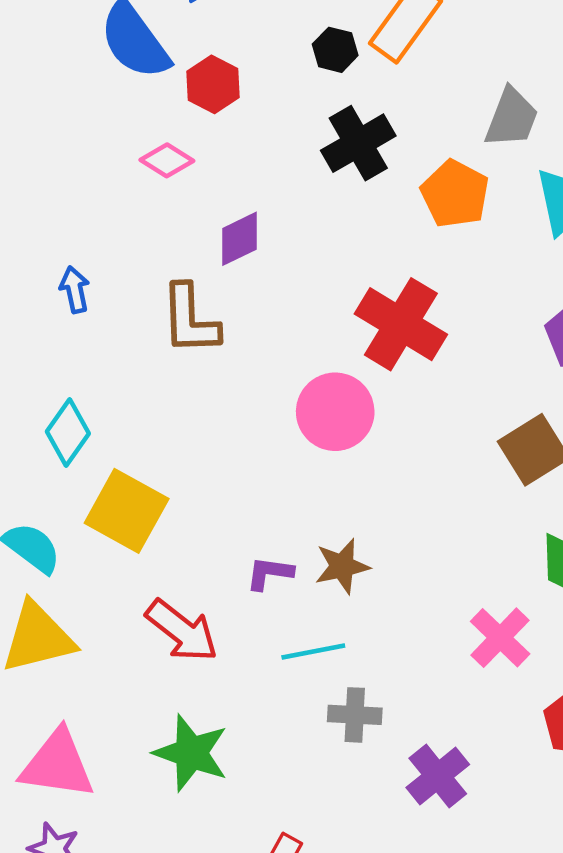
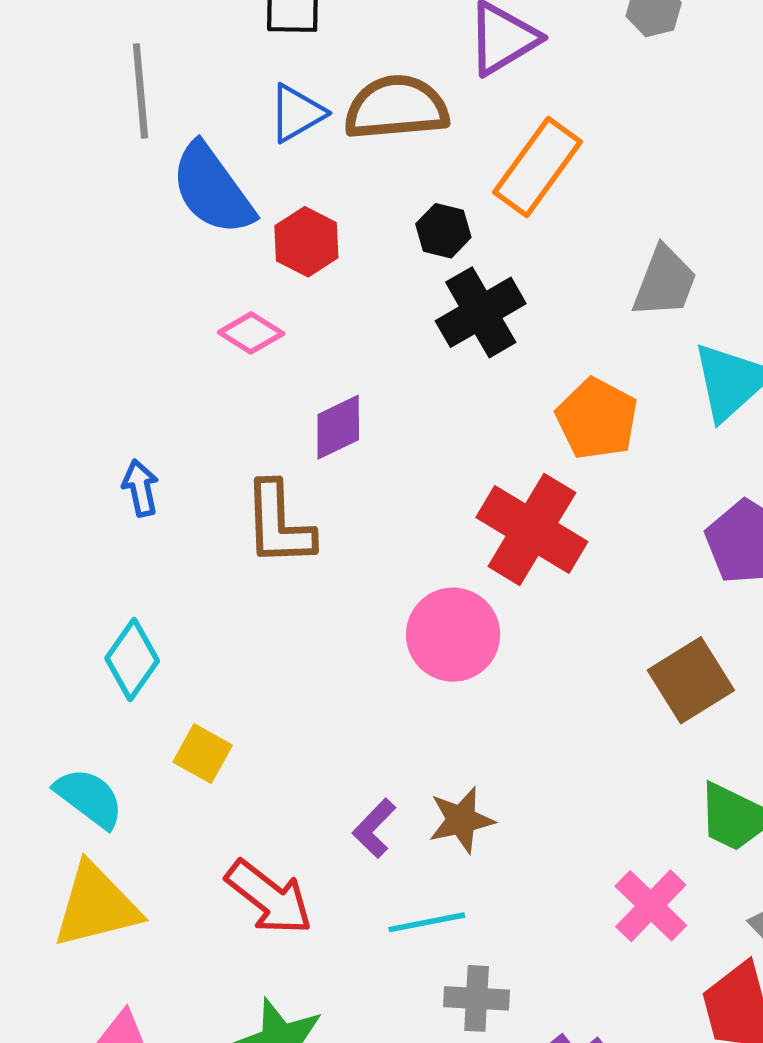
black hexagon: (335, 50) -> (443, 231), moved
orange pentagon: (455, 194) -> (597, 419), moved
yellow square: (127, 511) -> (203, 754), size x0.6
purple L-shape: (269, 573) -> (374, 828), turned -54

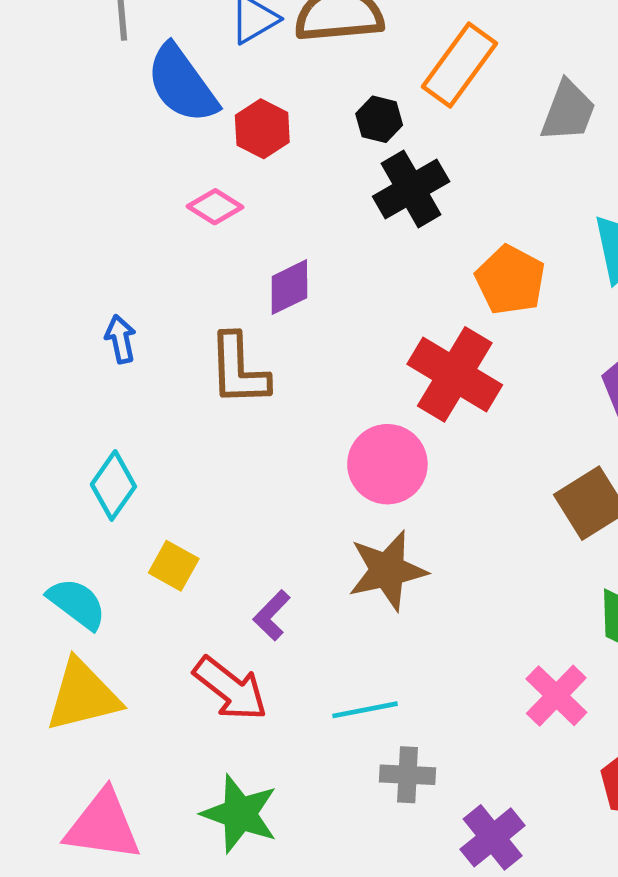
gray trapezoid: (665, 282) -> (568, 111), moved
brown star: (461, 820) -> (387, 570), moved, size x1.4
purple L-shape: (374, 828) -> (272, 615), moved

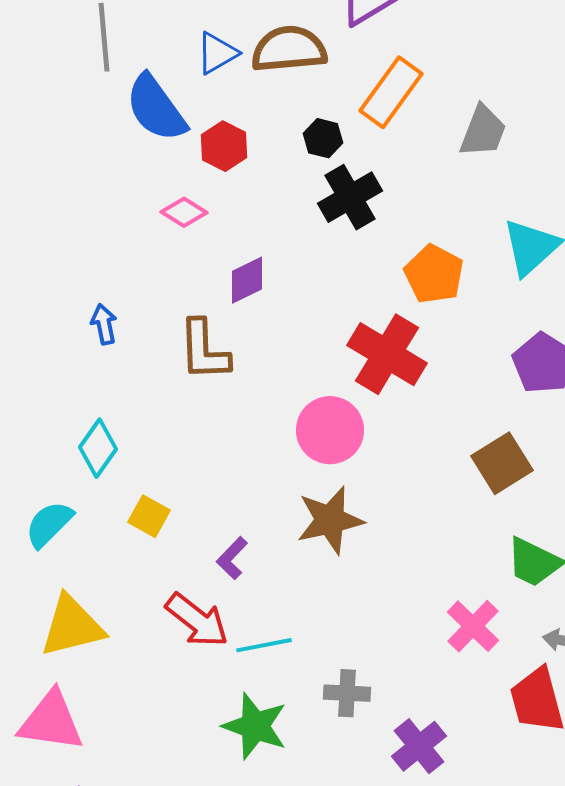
cyan semicircle: (77, 604) -> (49, 524), moved, turned -82
cyan line: (365, 710) -> (264, 645), moved
green star: (240, 814) -> (255, 726), moved
pink triangle: (103, 826) -> (51, 721), moved

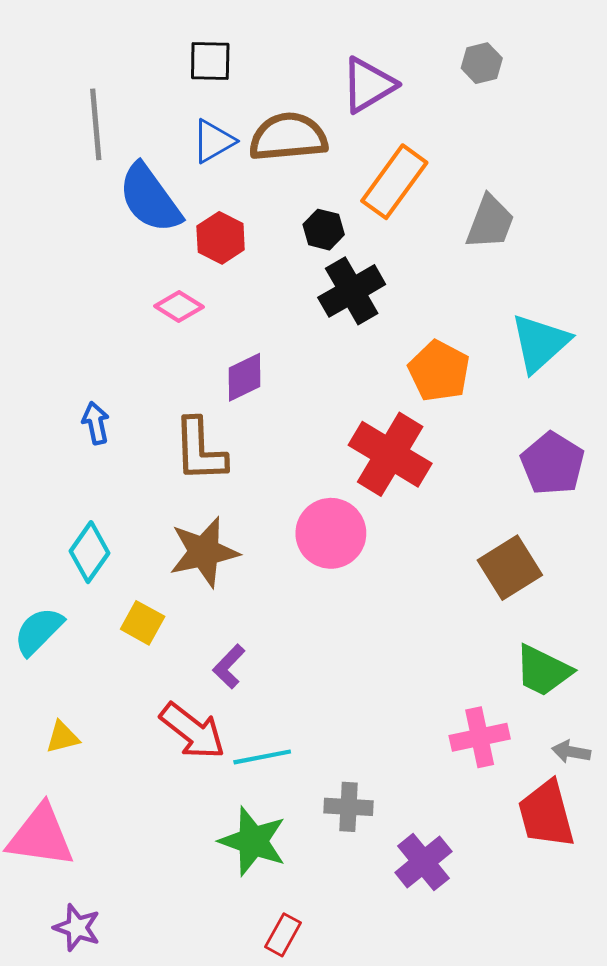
brown star: (330, 520) -> (204, 552), moved
yellow triangle: (72, 626) -> (62, 737), size x0.5
pink cross: (473, 626) -> (480, 737), turned 34

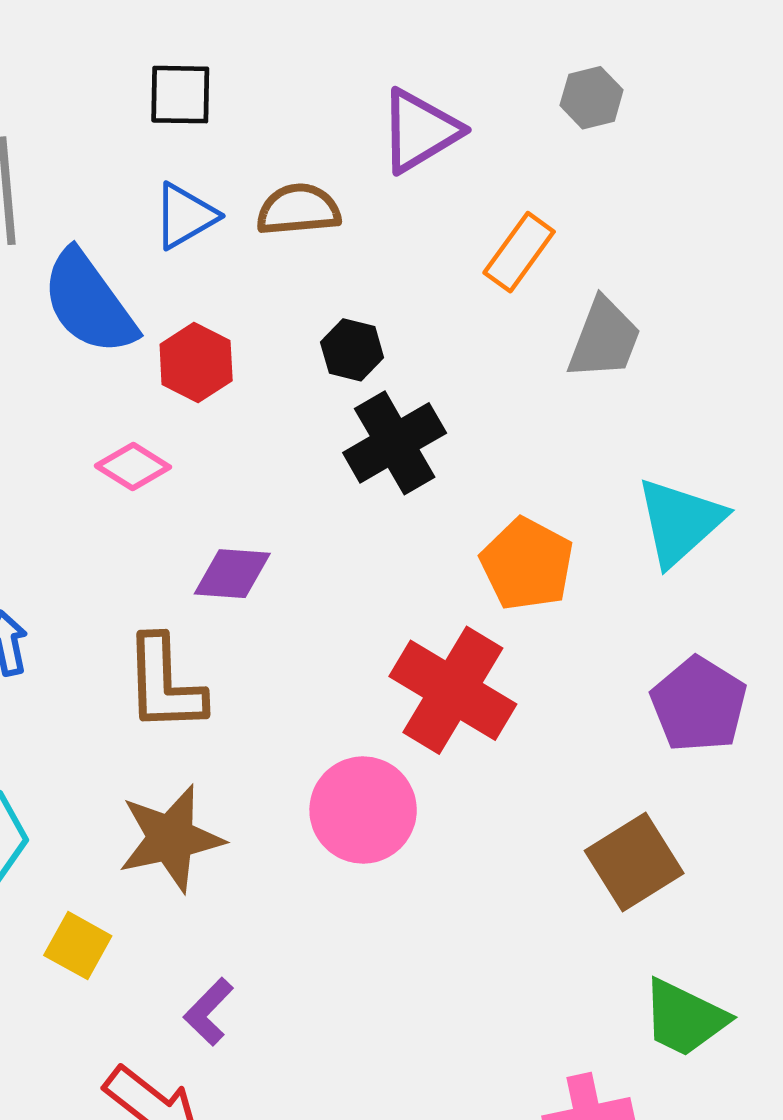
brown semicircle: (288, 137) -> (298, 210), size x0.7
orange rectangle: (394, 182) -> (519, 252), moved, size x0.7
purple diamond: (245, 377) -> (232, 574), turned 30

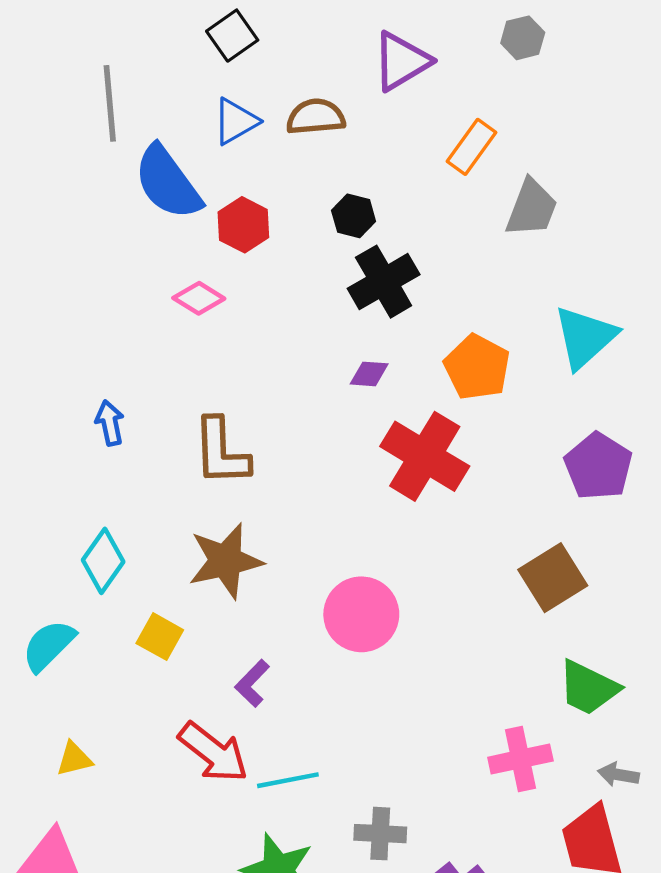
black square: (180, 95) -> (232, 36), turned -36
purple diamond: (232, 574) -> (369, 374), moved, size x0.7
pink circle: (363, 810) -> (361, 614), moved

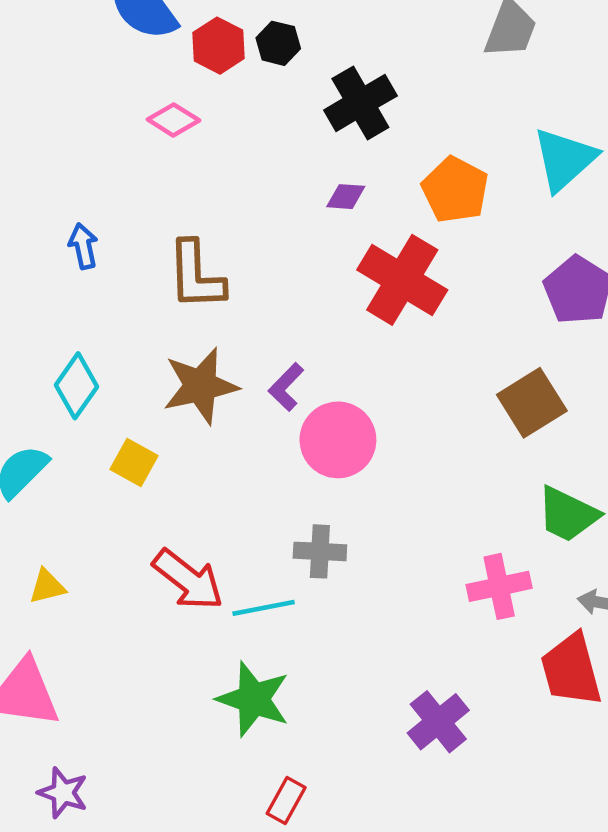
black hexagon: (354, 216) -> (278, 43), moved
purple L-shape: (252, 683) -> (286, 387), moved
gray cross: (380, 834) -> (320, 551), moved

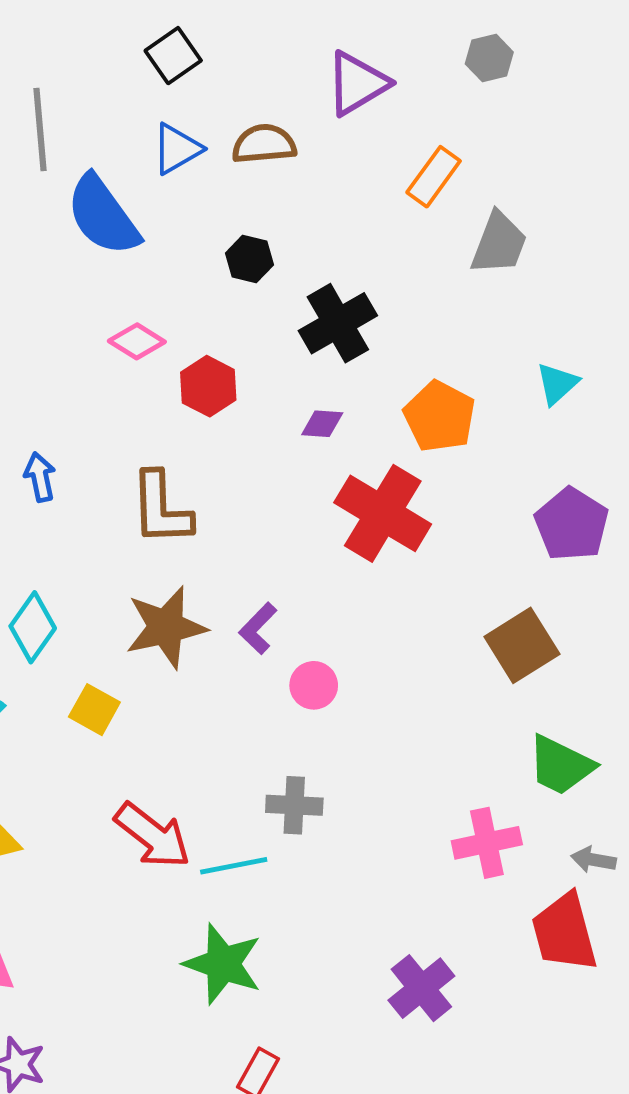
red hexagon: (218, 46) -> (208, 386), moved
cyan triangle: (564, 159) -> (557, 384), size x0.6
pink circle: (338, 440) -> (314, 685), size x0.6

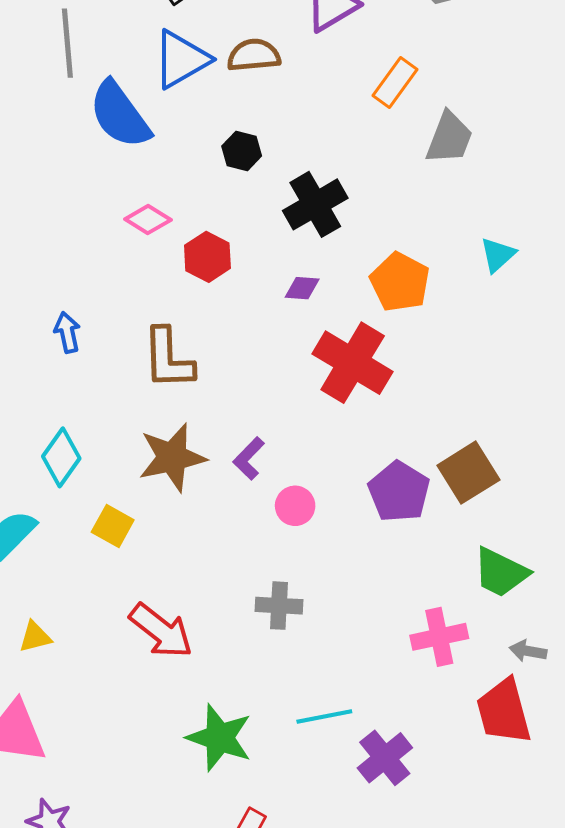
blue triangle: (177, 149) -> (181, 59), size x1.4
purple pentagon: (572, 524) -> (399, 492), moved
cyan line: (234, 866) -> (324, 716), moved

